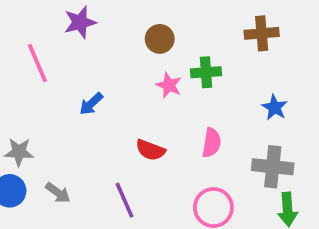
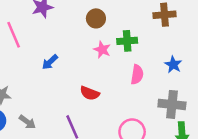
pink semicircle: (212, 143) -> (137, 75), moved

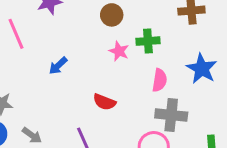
blue star: (173, 65) -> (202, 69), size x1.5
gray cross: (172, 104) -> (171, 115), moved

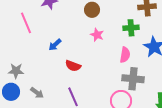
green cross: (148, 41) -> (131, 28), moved
red semicircle: (104, 102) -> (73, 66), moved

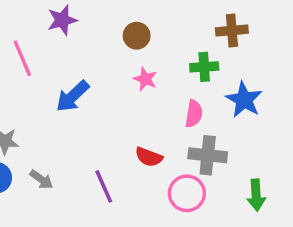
blue arrow: (55, 45) -> (73, 96), size x1.5
red semicircle: (73, 66) -> (149, 157), moved

